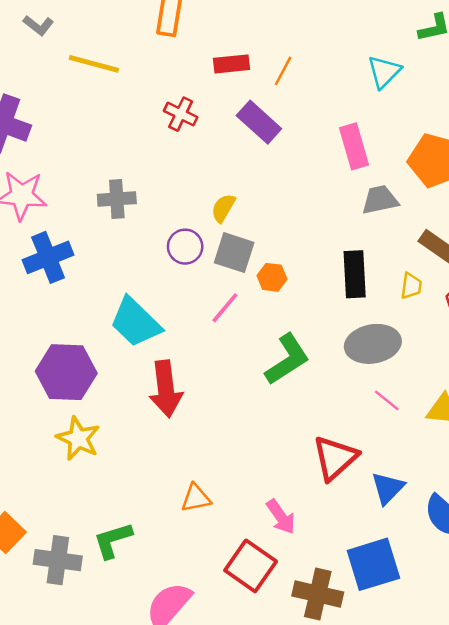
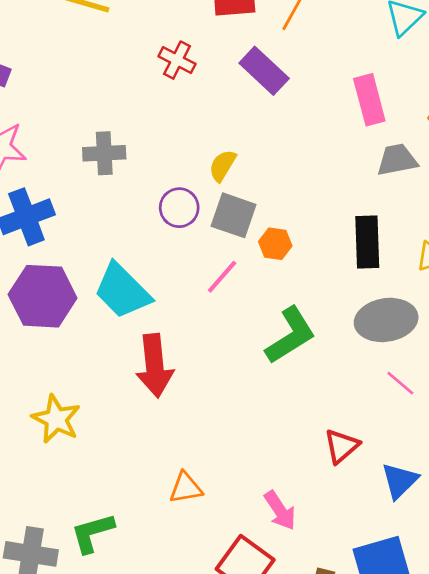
purple hexagon: (66, 372) -> (43, 296), moved
red triangle: (335, 458) -> (342, 446), size x0.7

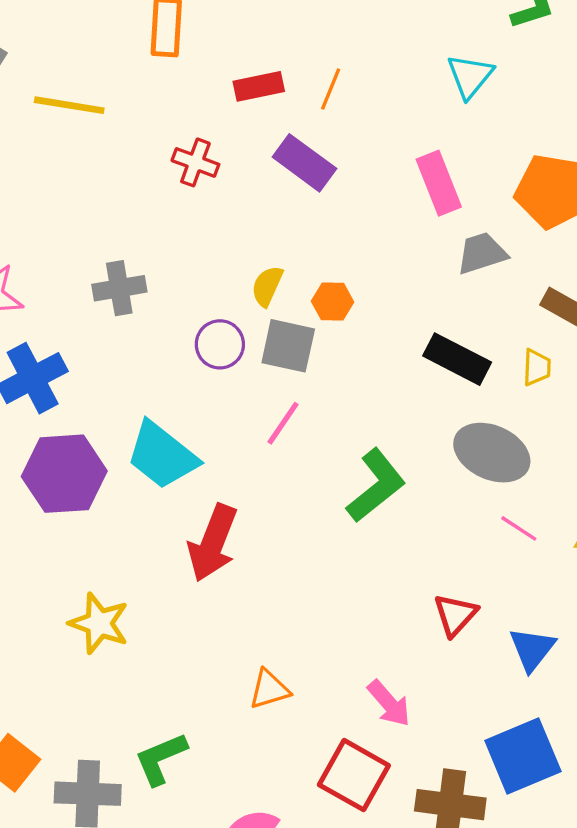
black rectangle: (367, 242) -> (457, 359), turned -54
orange hexagon: (275, 244) -> (333, 302), moved
gray ellipse: (386, 320) -> (492, 453), turned 40
red arrow: (155, 366) -> (213, 543), turned 34

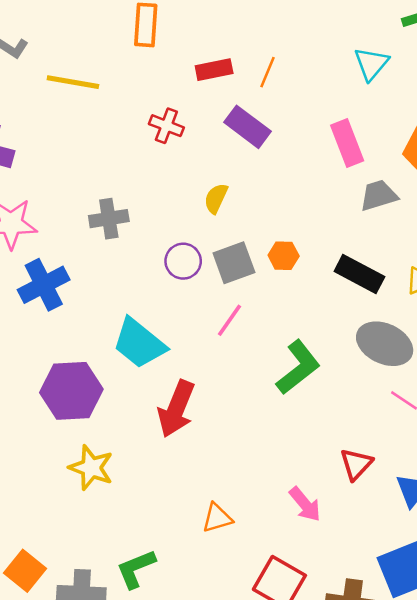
yellow semicircle: (267, 286) -> (216, 198), moved
orange hexagon: (333, 302) -> (284, 256), moved
gray square: (288, 346) -> (234, 263), turned -33
purple hexagon: (64, 474) -> (71, 391), moved
pink arrow: (389, 703) -> (305, 504), moved

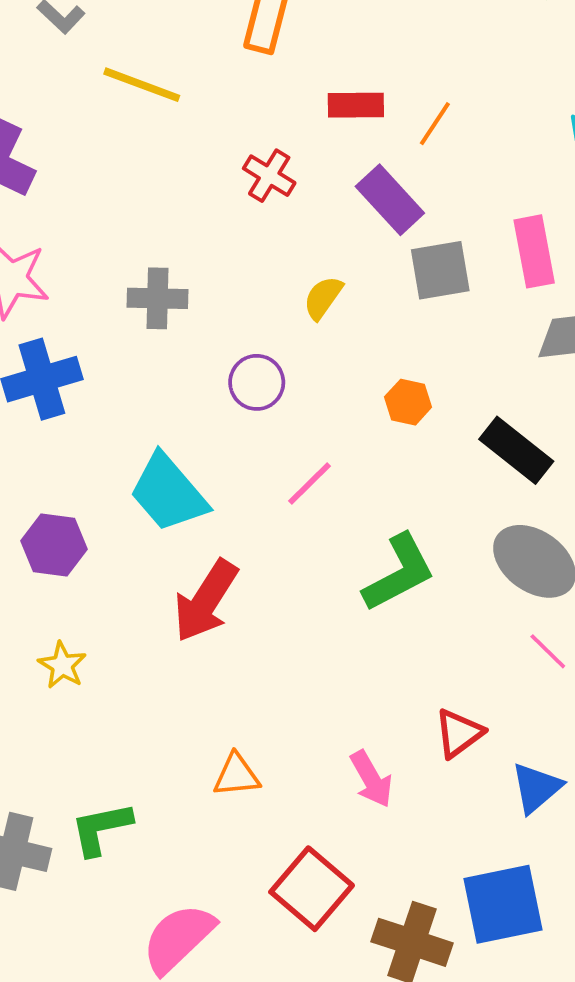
gray square: (234, 263) -> (440, 270), moved
purple hexagon: (71, 391) -> (54, 545), size x0.7
yellow star: (91, 468) -> (62, 665), size x0.7

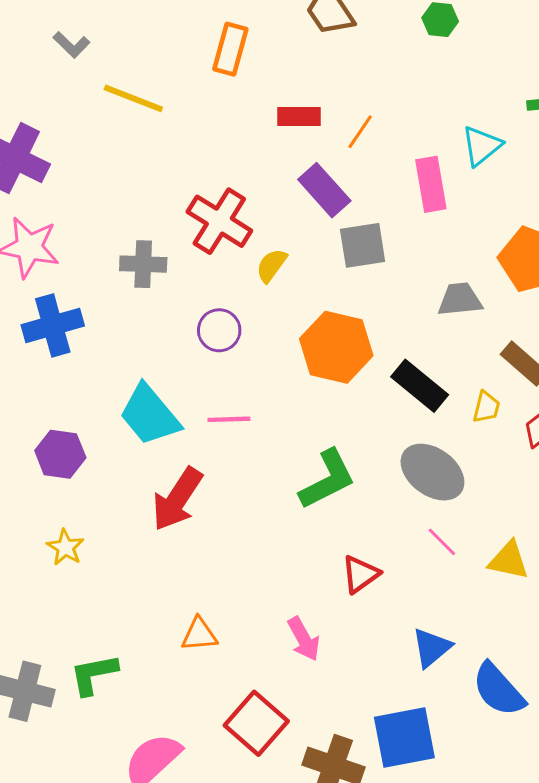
red cross: (269, 176) -> (219, 221), moved, size x1.6
pink rectangle: (534, 251) -> (431, 184), moved
orange hexagon: (408, 402) -> (336, 347), size x2.0
pink line: (310, 483) -> (229, 419), moved, turned 42
red triangle: (459, 733) -> (360, 574), moved

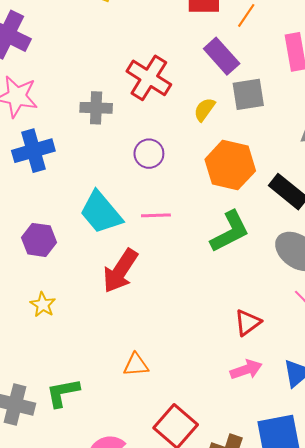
yellow semicircle: (271, 265) -> (204, 109), moved
green L-shape: (327, 479) -> (230, 232), moved
pink arrow: (304, 639) -> (246, 370), moved, turned -80

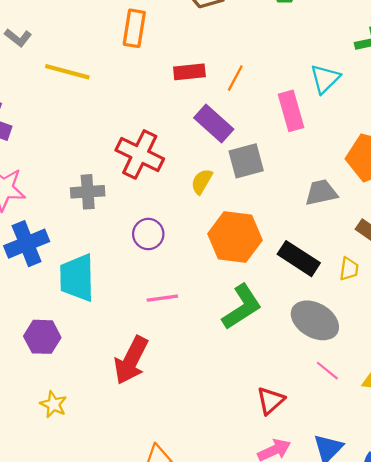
cyan trapezoid: (101, 213) -> (77, 278), moved, turned 45

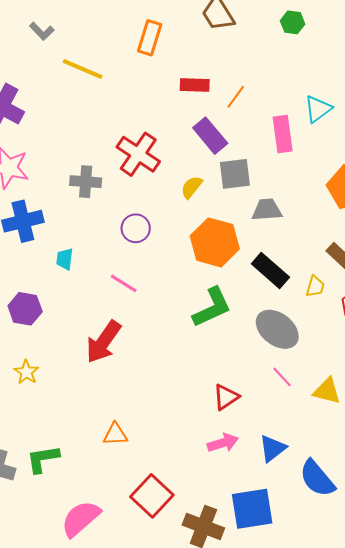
gray trapezoid: (321, 193) -> (267, 210), moved
cyan trapezoid: (77, 278) -> (65, 259), size x0.5
pink line: (162, 298) -> (124, 283), moved, turned 32

